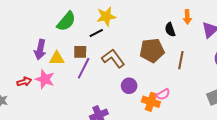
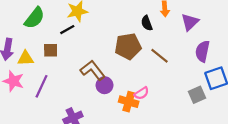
brown L-shape: (113, 58) -> (93, 70), moved
brown line: (181, 60) -> (160, 56), turned -60
purple line: (84, 68) -> (41, 86), moved

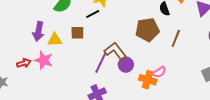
brown line: (160, 56) -> (176, 38), turned 72
purple line: (41, 86) -> (101, 63), moved

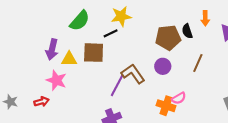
brown pentagon: (147, 30) -> (168, 38), moved
brown square: (77, 33) -> (94, 53), size x1.5
red arrow: (24, 63) -> (41, 102), moved
purple circle: (126, 65) -> (163, 66), moved

